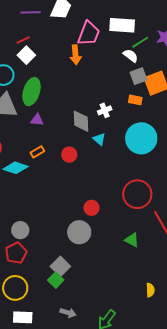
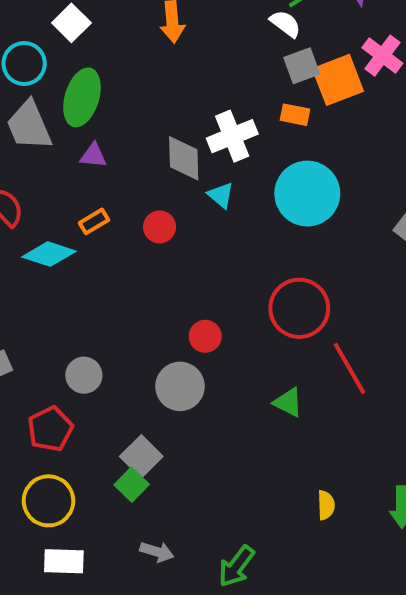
white cross: (105, 110) -> (232, 136), size x1.6
gray circle: (20, 230) -> (84, 375), moved

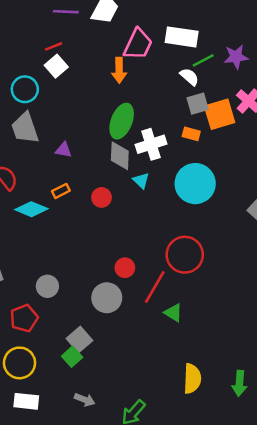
green ellipse: (82, 97) -> (122, 121), moved
red line: (350, 369) -> (155, 287), moved, turned 56
yellow semicircle: (326, 505) -> (192, 379), size x1.6

